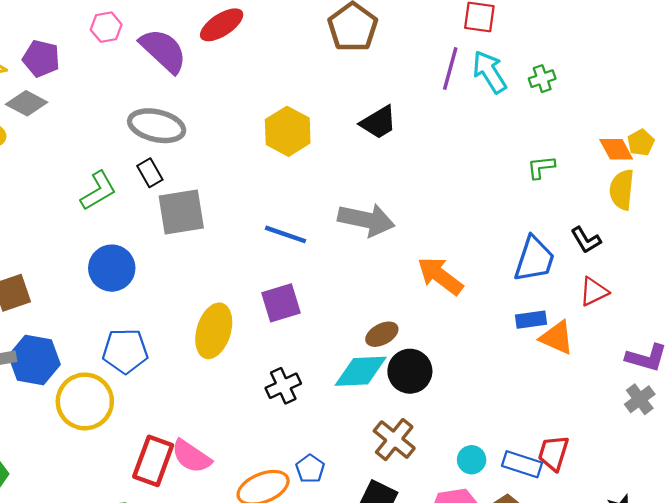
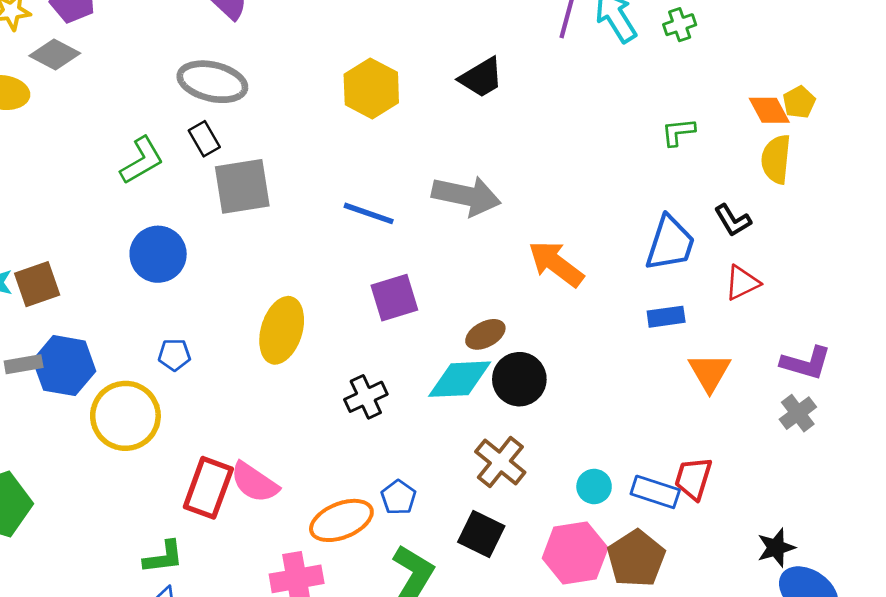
purple square: (281, 303) -> (394, 298), moved
orange triangle: (557, 338) -> (710, 372), moved, turned 36
blue pentagon: (125, 351) -> (174, 355), size x0.6

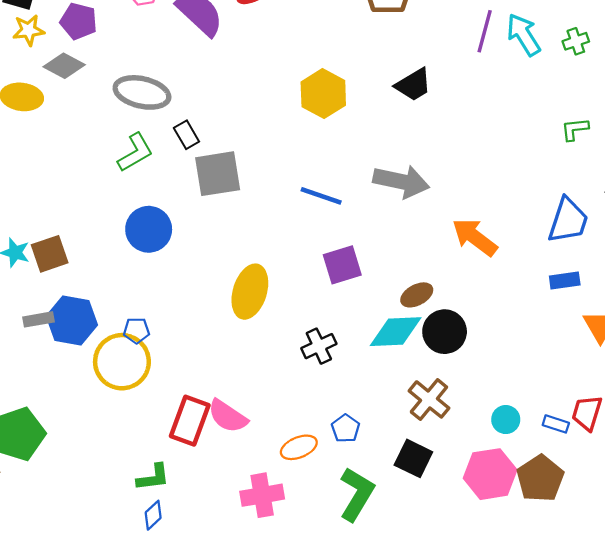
gray ellipse: (212, 82) -> (142, 92), moved
blue pentagon: (174, 355) -> (136, 331), moved
blue rectangle: (655, 492) -> (556, 424), size x0.7
orange ellipse: (341, 520) -> (299, 447), size x0.7

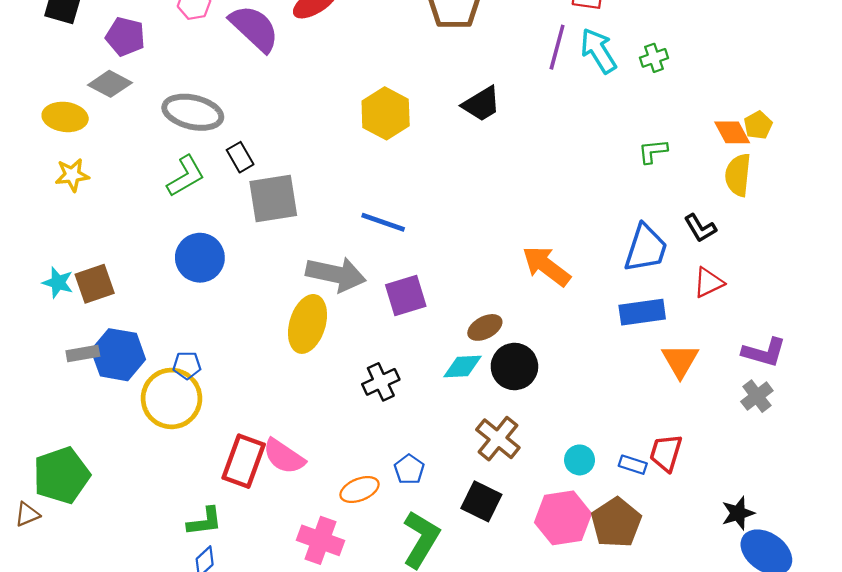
yellow star: (28, 30) -> (72, 175), moved
gray arrow: (401, 181) -> (336, 274), moved
blue rectangle: (565, 280) -> (642, 312), size x1.4
cyan diamond: (396, 332) -> (462, 367), size x0.7
pink cross: (262, 495) -> (321, 540), turned 30

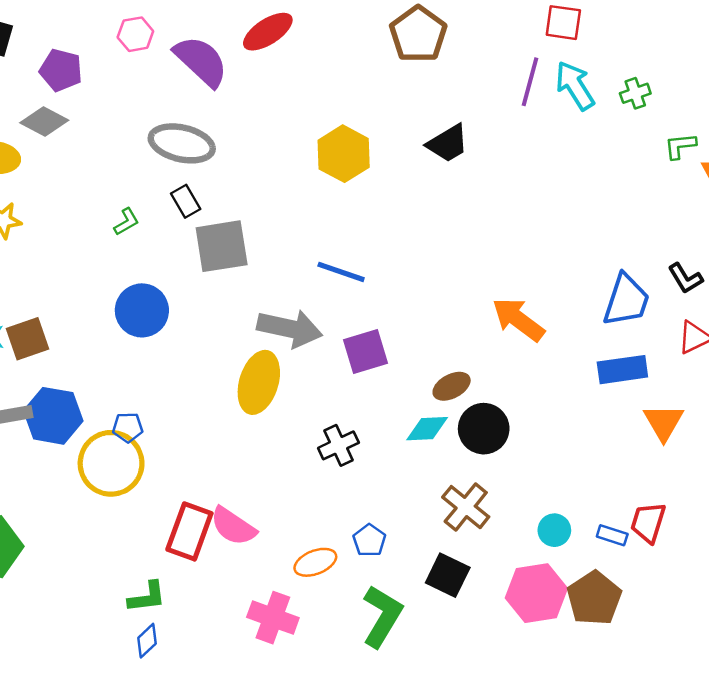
gray ellipse: (193, 112) -> (182, 143), moved
green L-shape: (653, 151) -> (680, 146), moved
green L-shape: (186, 176) -> (126, 222), size x0.6

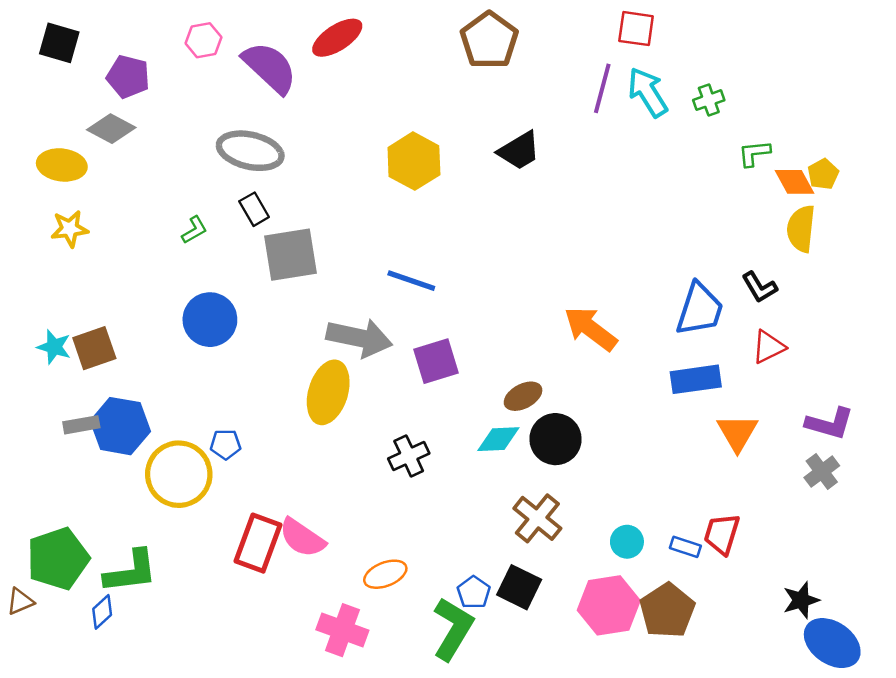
blue pentagon: (128, 427) -> (226, 444), moved
blue pentagon: (369, 540) -> (474, 592), moved
green L-shape: (147, 597) -> (131, 572), moved, size x1.4
blue diamond: (147, 641) -> (102, 612), moved

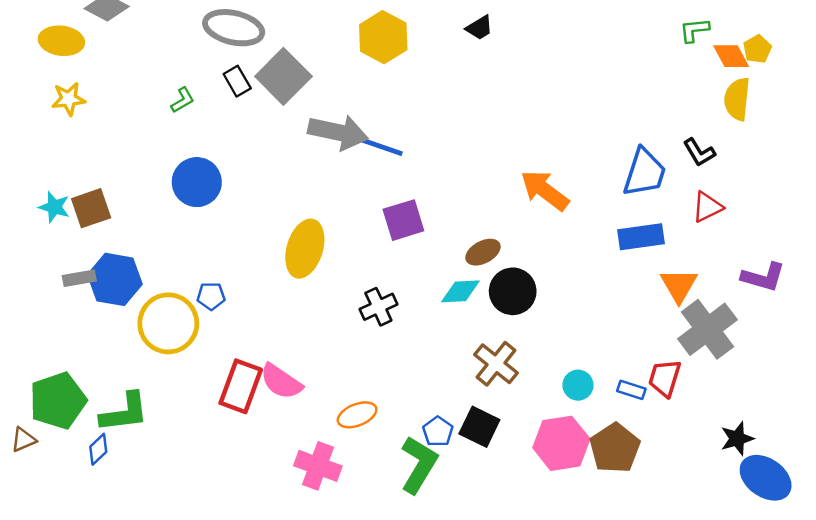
black trapezoid: (519, 151) -> (479, 28), size x0.7
gray square: (290, 255) -> (283, 76), moved, turned -36
gray arrow: (359, 338) -> (338, 132), moved
gray cross: (822, 472) -> (707, 329), moved, size x1.8

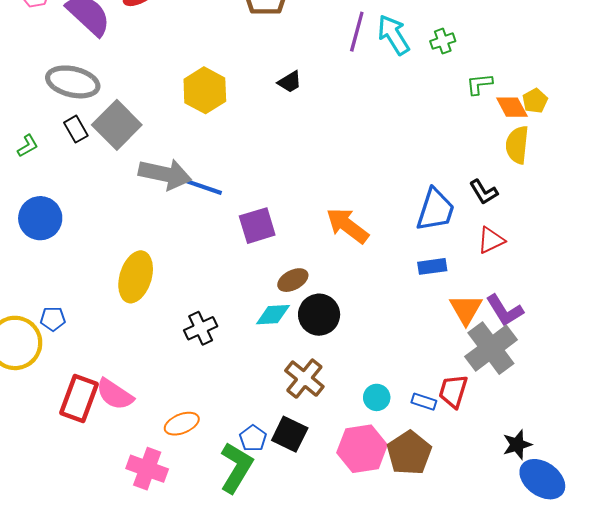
purple square: (403, 220) -> (257, 226), moved
blue rectangle: (641, 237) -> (432, 266), size x0.7
purple L-shape: (763, 277) -> (505, 310), moved, turned 42

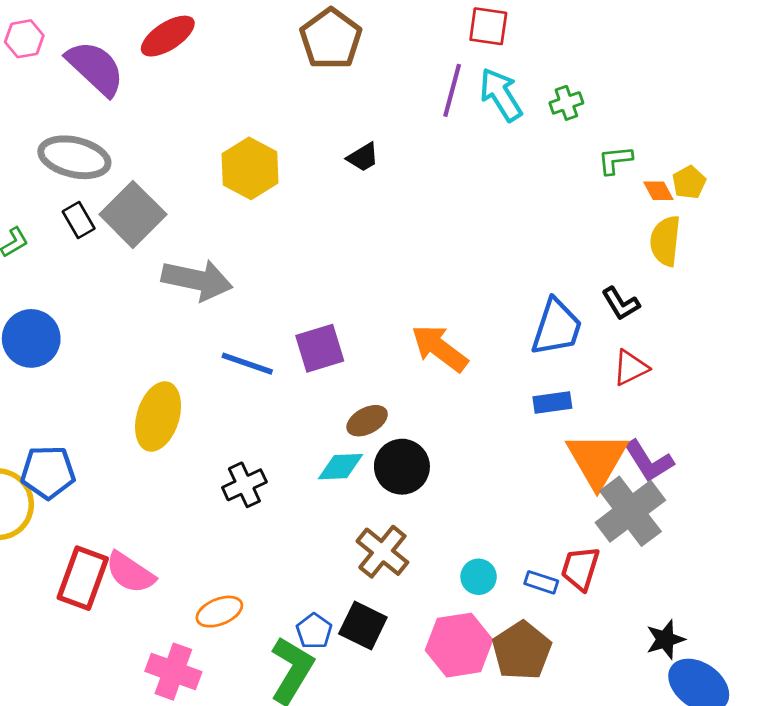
orange diamond: (512, 107) -> (658, 191), size x0.7
blue line: (203, 187) -> (247, 364), moved
orange triangle: (466, 309) -> (597, 460), size x1.4
blue pentagon: (53, 319) -> (48, 472), size x1.6

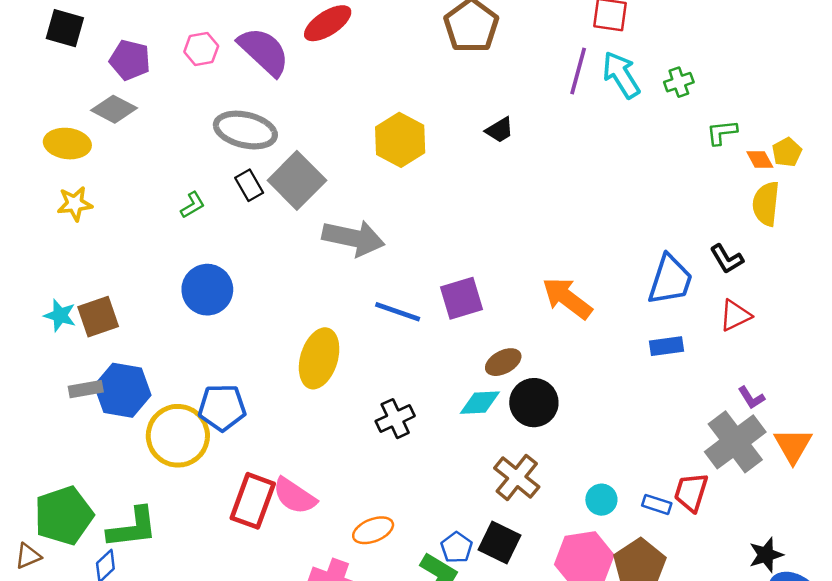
pink hexagon: (24, 39) -> (201, 49), moved
orange triangle: (597, 460) -> (793, 446), moved, size x0.7
purple L-shape: (649, 461) -> (751, 398), size x0.6

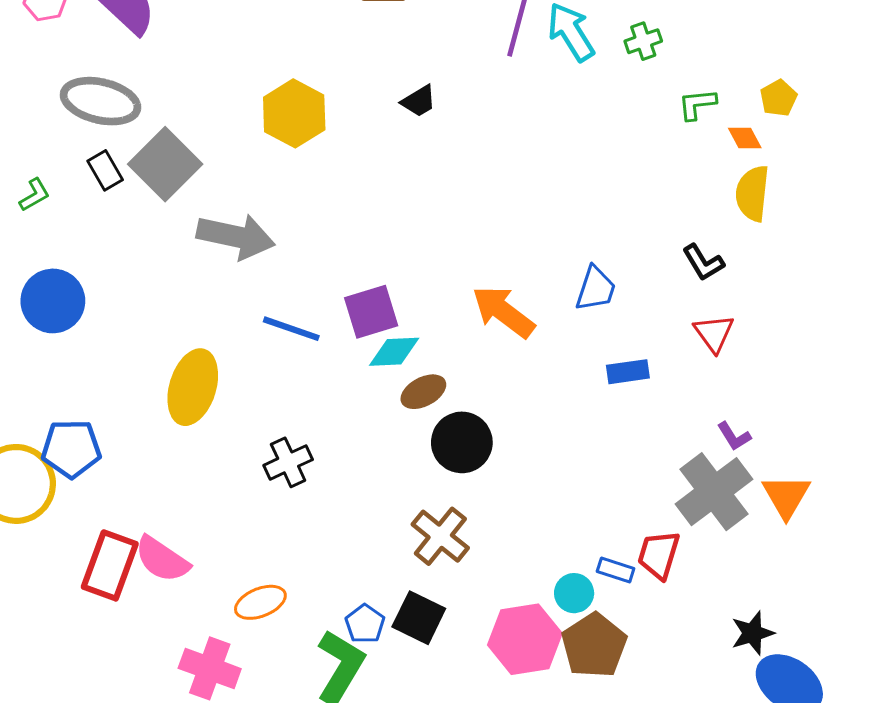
yellow pentagon: (787, 152) -> (779, 98), moved
blue trapezoid: (670, 280) -> (596, 289), moved, size x0.7
red triangle: (735, 315) -> (714, 333), turned -40
cyan diamond: (480, 403) -> (394, 352), moved
cyan circle: (601, 500) -> (574, 593), moved

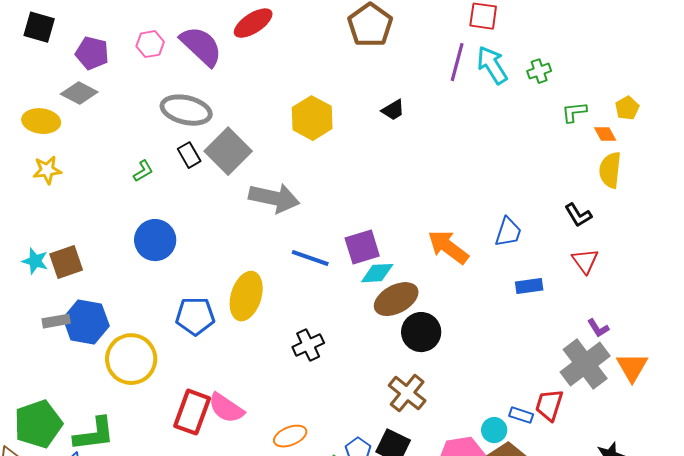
brown ellipse: (423, 392) -> (396, 299), size x1.5
blue pentagon: (71, 449) -> (195, 316), moved

